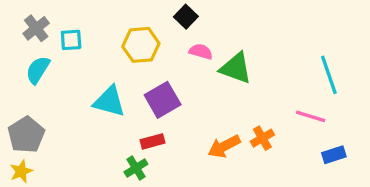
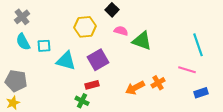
cyan square: (71, 40) -> (44, 46), moved
cyan semicircle: (38, 70) -> (23, 42), turned -60
gray pentagon: (26, 135) -> (16, 81), turned -30
green cross: (136, 168) -> (82, 101), turned -32

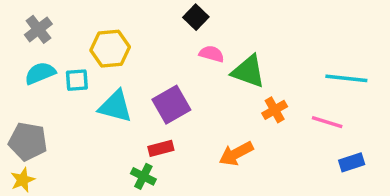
yellow hexagon: (85, 27) -> (110, 49), moved
cyan semicircle: (23, 42) -> (40, 73), turned 96
cyan line: (198, 45) -> (346, 78), turned -65
orange cross: (158, 83) -> (275, 110), moved

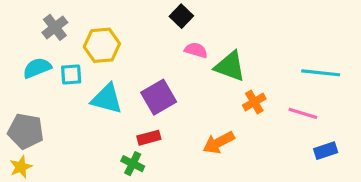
gray cross: (38, 29) -> (55, 27), moved

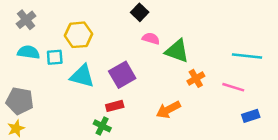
gray cross: (55, 27) -> (26, 20), moved
cyan semicircle: (37, 68) -> (28, 52), turned 30

